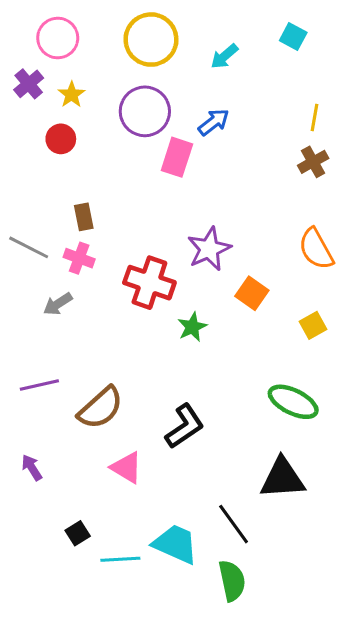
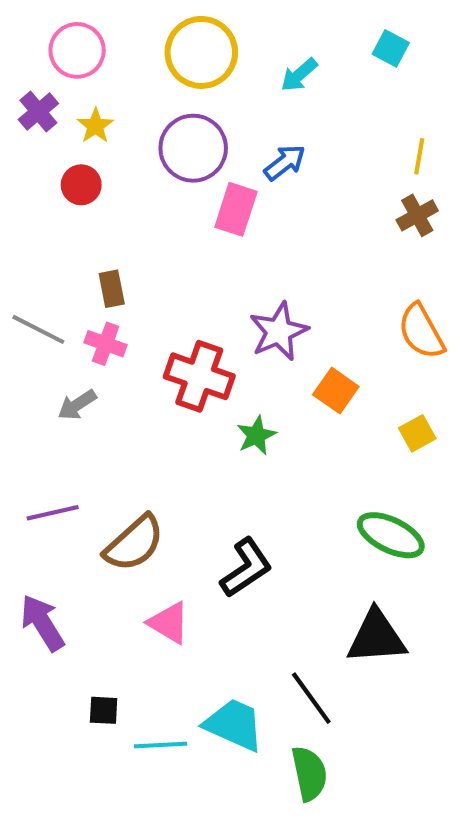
purple arrow: (32, 468) -> (42, 623), size x1.6
black square: (78, 533) -> (104, 710), turned 35

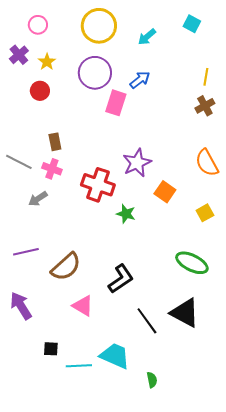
pink circle: (77, 50) -> (38, 25), size x0.7
green star: (256, 435) -> (126, 214), turned -30
black triangle: (376, 637) -> (185, 313), turned 32
black line: (311, 698) -> (147, 321), moved
green semicircle: (309, 773) -> (152, 380), size x0.6

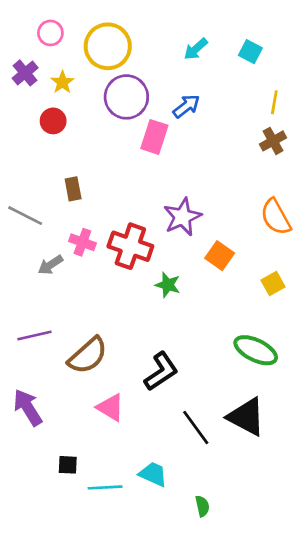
cyan square: (192, 24) -> (250, 52), moved
yellow circle: (99, 26) -> (108, 46), moved
pink cross: (52, 169) -> (82, 242), moved
cyan trapezoid: (115, 356) -> (153, 474), size x0.7

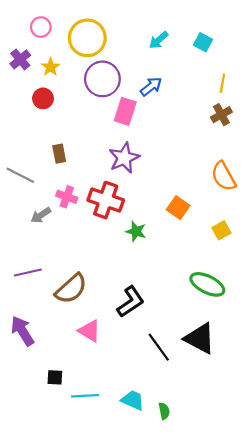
purple star: (182, 217) -> (124, 158), moved
cyan trapezoid: (153, 474) -> (133, 400), moved

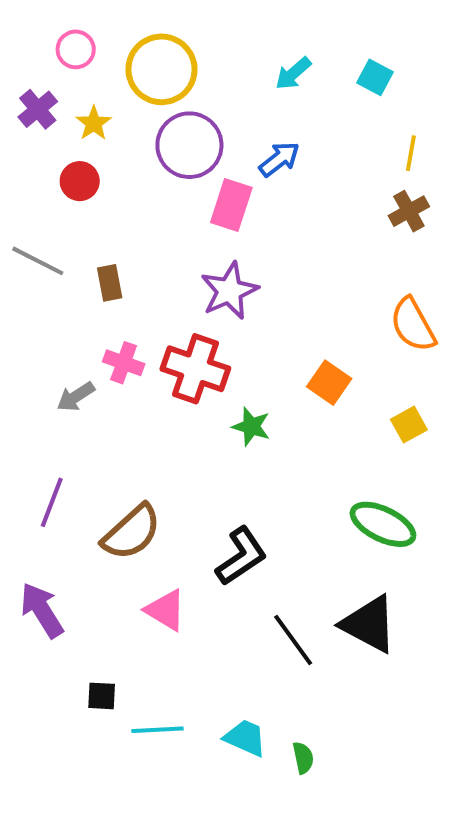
gray line: (20, 175) -> (38, 261), moved
purple line: (28, 273) -> (52, 502), turned -56

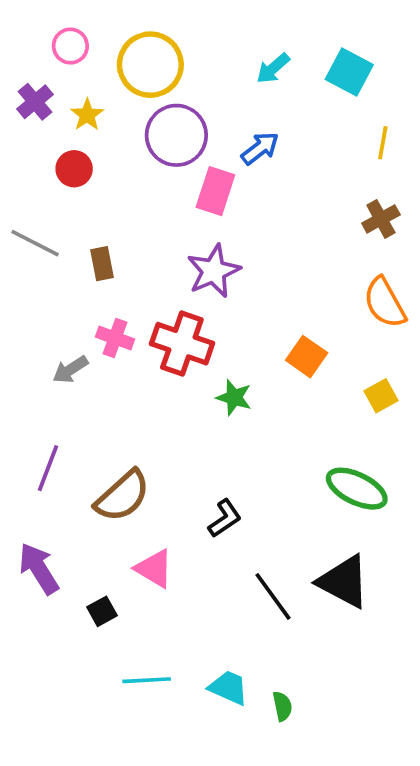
cyan square: (375, 77) -> (349, 72), size x1.4
brown cross: (409, 211) -> (381, 219), moved
black L-shape: (241, 556) -> (225, 518), size x0.7
black square: (102, 696) -> (102, 611), moved, turned -32

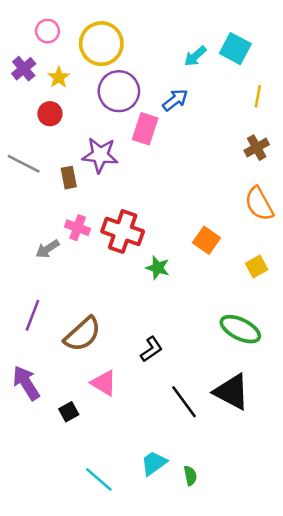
cyan arrow: (273, 68) -> (195, 56), moved
purple star: (214, 271) -> (100, 155), moved, turned 30
cyan line: (147, 680) -> (99, 479), moved, turned 44
cyan trapezoid: (228, 688) -> (154, 463), turned -60

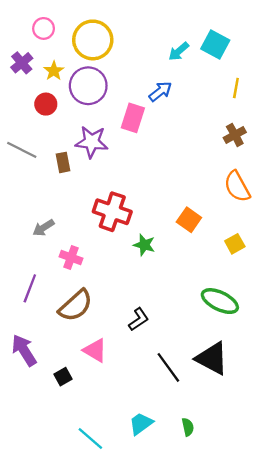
purple circle: (119, 91) -> (88, 86), moved
pink cross: (78, 228) -> (71, 258), moved
green semicircle: (190, 476) -> (188, 427), moved

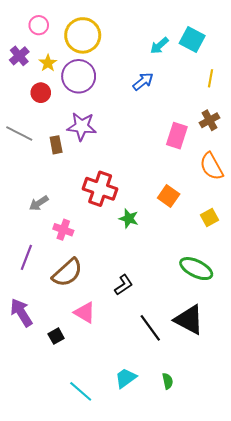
pink rectangle: (133, 118) -> (177, 136), moved

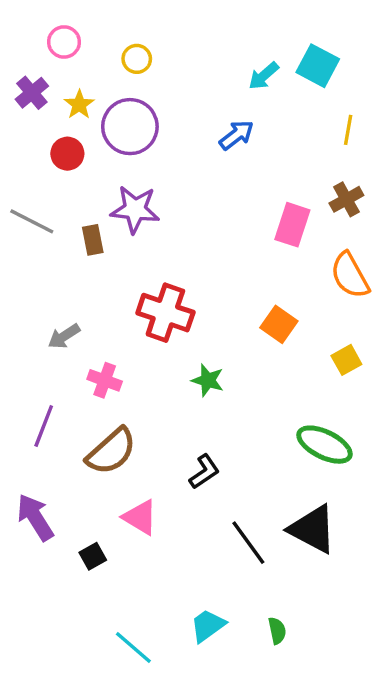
yellow circle: (83, 35) -> (137, 59), size x0.5
green star: (129, 218) -> (208, 380), moved

